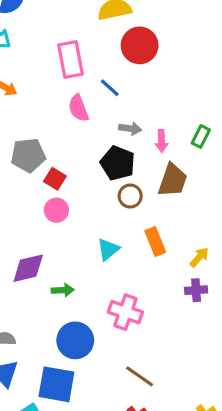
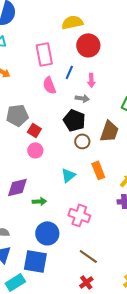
blue line: (110, 88) -> (69, 72), turned 72
pink arrow: (162, 141) -> (91, 80), moved

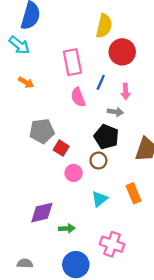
yellow semicircle: (72, 22) -> (104, 26), turned 115
brown circle: (82, 141) -> (98, 161), moved
pink circle: (35, 150) -> (74, 173), moved

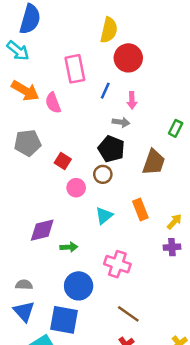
orange arrow: (26, 82) -> (25, 91), size x1.6
pink semicircle: (78, 97) -> (53, 103), moved
gray pentagon: (42, 131) -> (28, 143), moved

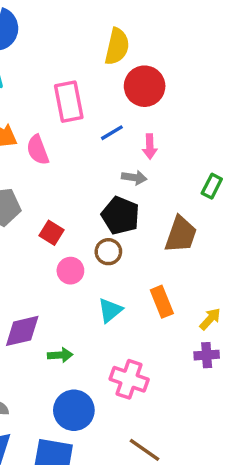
blue line: (105, 91) -> (112, 133), turned 35

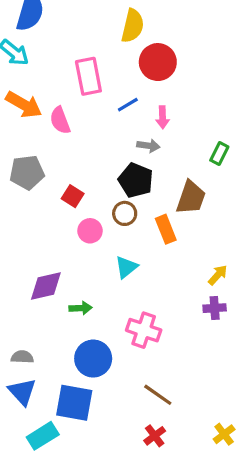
orange rectangle: (162, 302) -> (166, 229), moved

